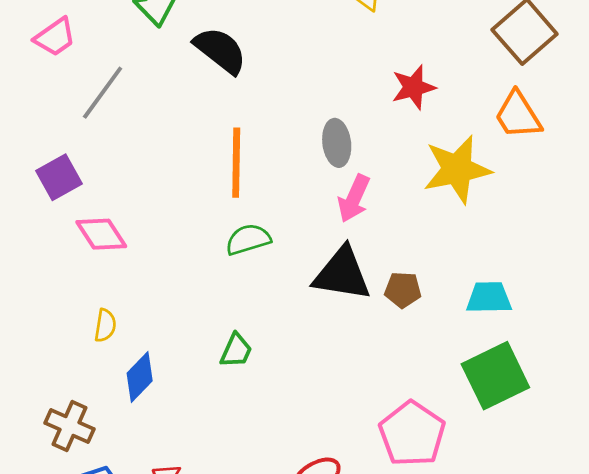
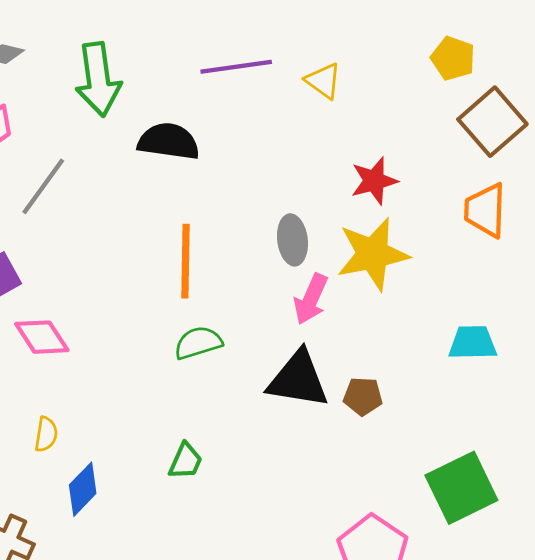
black semicircle: (220, 50) -> (169, 141), turned -30
orange trapezoid: (518, 115) -> (485, 210), turned 34
yellow star: (457, 169) -> (373, 254), moved
cyan trapezoid: (489, 298) -> (473, 343), moved

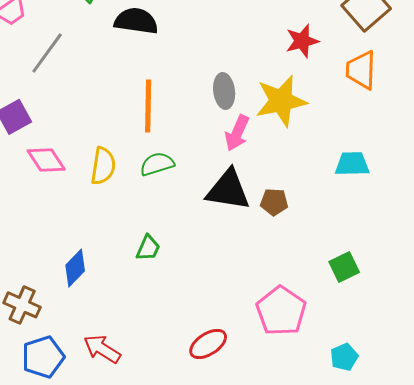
red star: (374, 181) -> (302, 41), moved
yellow semicircle: (46, 434) -> (103, 166), moved, size x1.5
green square: (461, 488) -> (344, 267), size x0.6

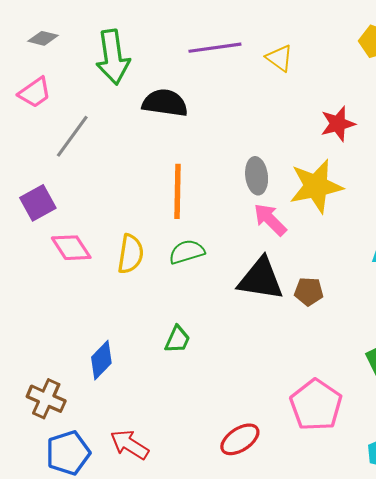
pink arrow: (237, 133) -> (270, 220), turned 111

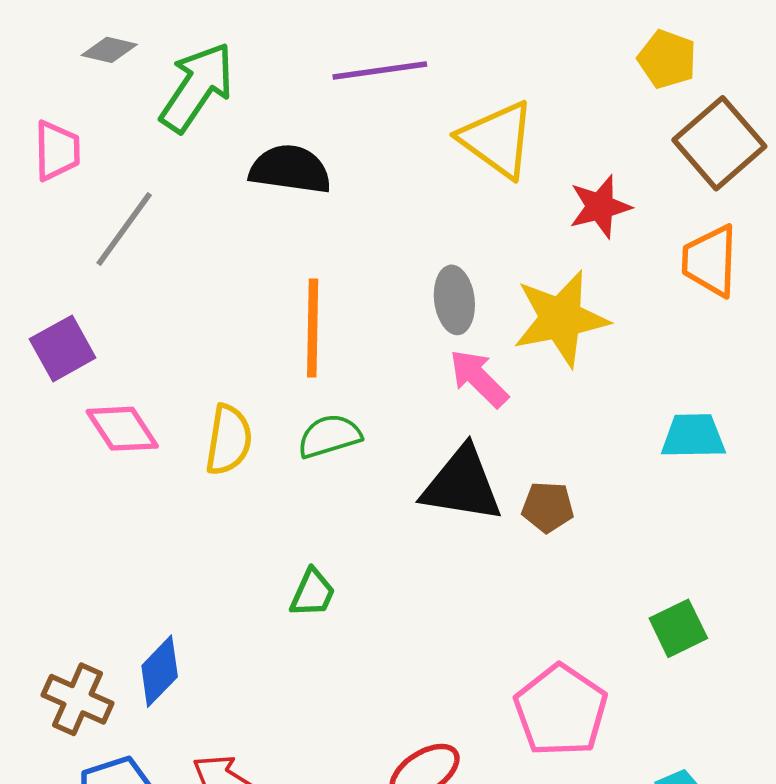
gray diamond: (43, 38) -> (109, 50), moved
green arrow: (113, 57) -> (197, 87), turned -138
yellow triangle: (280, 58) -> (497, 139), moved, size x1.6
pink trapezoid: (35, 92) -> (57, 151), turned -56
blue diamond: (101, 360) -> (160, 671), moved

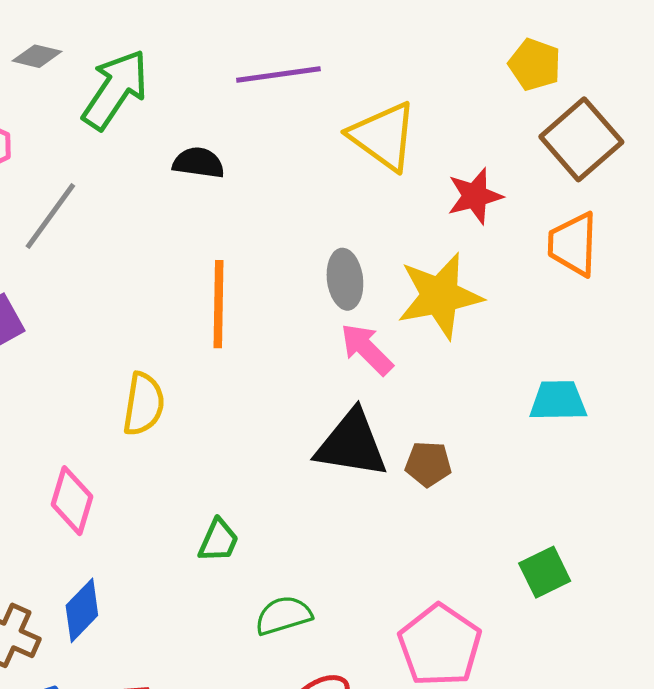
black semicircle: (290, 169) -> (199, 163), size x0.7
pink diamond: (122, 429) -> (72, 501), moved, turned 50
green semicircle: (329, 436) -> (283, 615), moved

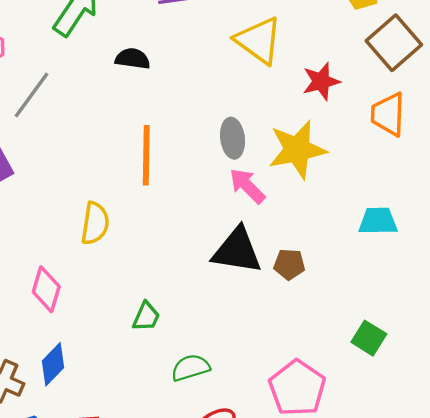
green square: (545, 572) -> (369, 338), turned -32

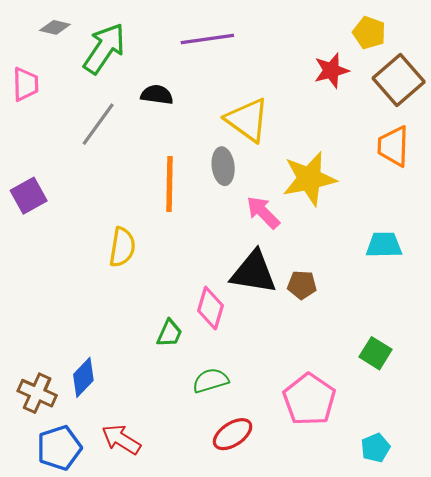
yellow triangle: (259, 40) -> (247, 120), moved
red star: (321, 81) -> (331, 71), moved
gray line: (31, 95) -> (98, 124), moved
gray ellipse: (233, 138) -> (223, 166), moved
pink diamond: (46, 289) -> (210, 308), moved

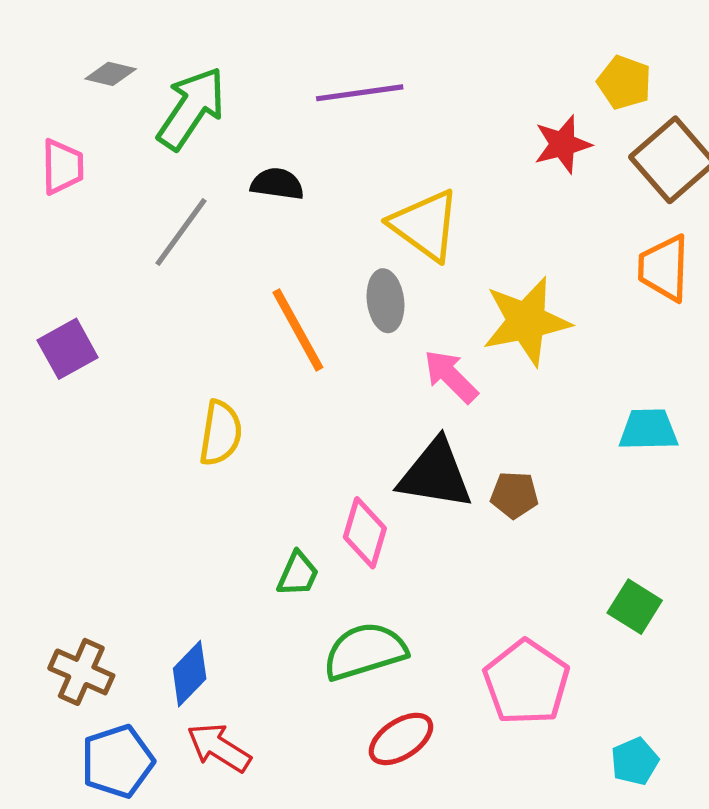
orange line: (170, 184) -> (298, 330), turned -30
blue diamond: (83, 377) -> (190, 674), moved
green semicircle: (210, 381) -> (365, 651), size x1.4

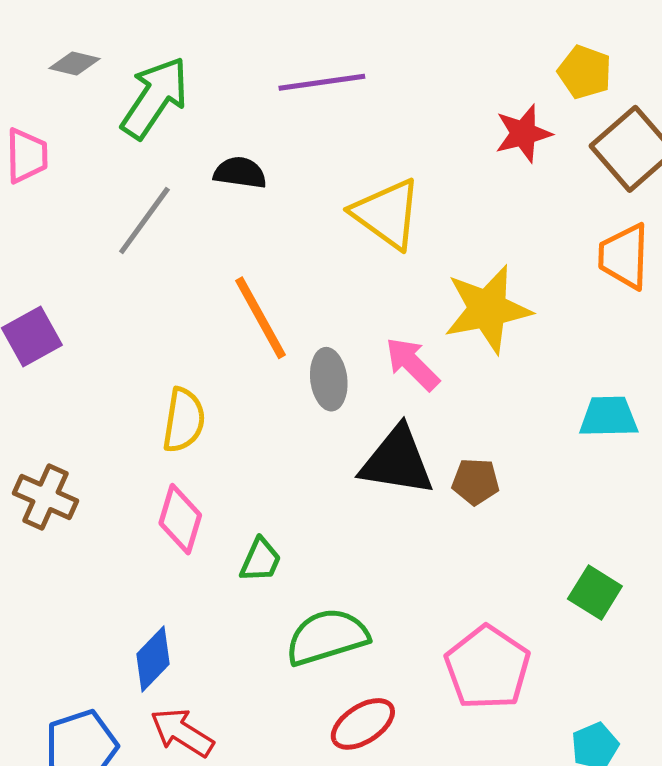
gray ellipse: (386, 301) -> (329, 379), moved
pink diamond: (365, 533) -> (180, 519), moved
brown cross: (81, 672) -> (45, 497), moved

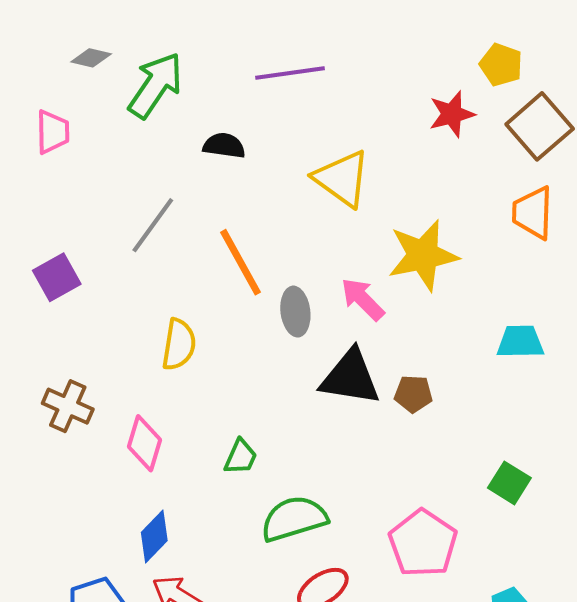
gray line: (144, 220) -> (153, 225), moved
pink diamond: (180, 519) -> (145, 443), moved

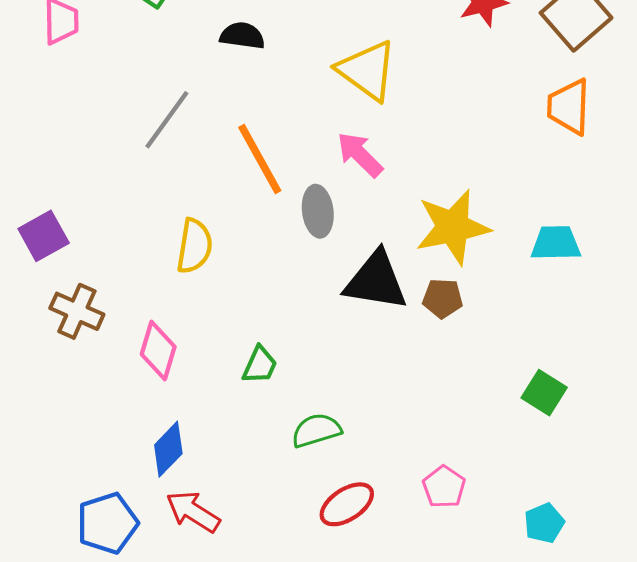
yellow star: (423, 255) -> (453, 227), moved
purple square: (57, 277) -> (44, 236), moved
pink arrow: (363, 299) -> (360, 155), moved
green semicircle: (294, 519) -> (316, 430), size x0.7
pink pentagon: (423, 543) -> (444, 487), moved, size x0.6

